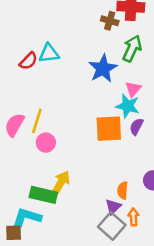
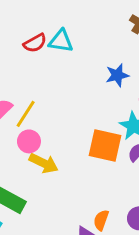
blue star: (103, 68) -> (117, 75), size x0.7
yellow arrow: (61, 183) -> (44, 163), moved, turned 70

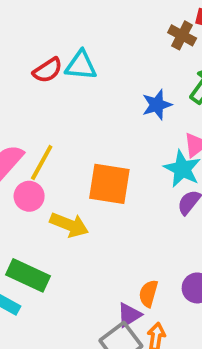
pink circle: (29, 141) -> (29, 196), moved
orange square: (105, 146) -> (109, 184), moved

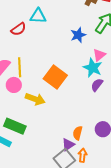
red semicircle: (48, 70) -> (18, 29), moved
yellow line: (42, 163) -> (20, 67), turned -30
orange square: (109, 184) -> (55, 77), turned 30

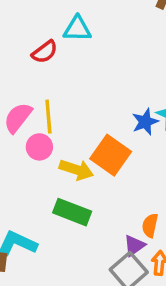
blue star: (78, 35) -> (145, 122), moved
orange square: (55, 77) -> (111, 155), moved
green rectangle: (15, 126) -> (72, 212), moved

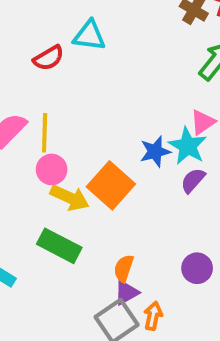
pink circle: (39, 147) -> (52, 169), moved
orange semicircle: (150, 225) -> (124, 268), moved

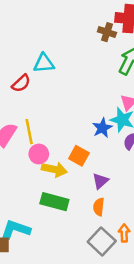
orange square: (111, 185) -> (79, 156), size x0.7
purple triangle: (126, 293) -> (100, 181), moved

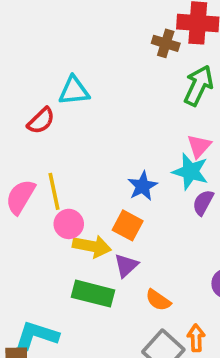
blue star: (102, 128) -> (143, 186), moved
purple triangle: (100, 181) -> (126, 265), moved
orange semicircle: (99, 207) -> (158, 300), turned -60

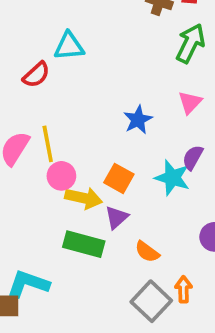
cyan star: (190, 172) -> (172, 178), moved
blue star: (143, 186) -> (138, 120), moved

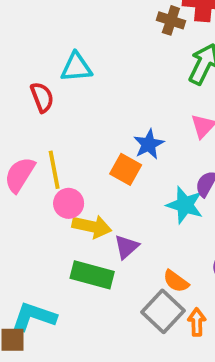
red semicircle: (36, 75) -> (42, 97), turned -68
orange square: (119, 178) -> (126, 169), moved
orange semicircle: (147, 252) -> (176, 281), moved
gray square: (151, 301) -> (163, 311), moved

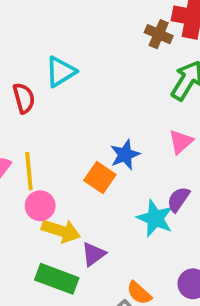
cyan triangle: (76, 67) -> (60, 72), turned -32

